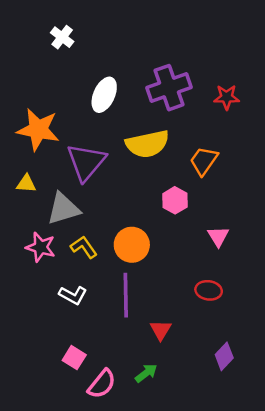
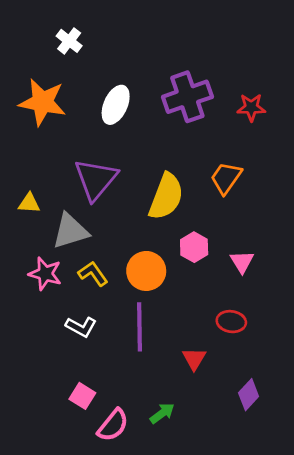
orange star: (38, 130) -> (42, 102), moved
yellow semicircle: (147, 144) -> (166, 197), moved, turned -57
pink hexagon: (175, 200) -> (194, 247), moved
red triangle: (161, 330) -> (194, 359), moved

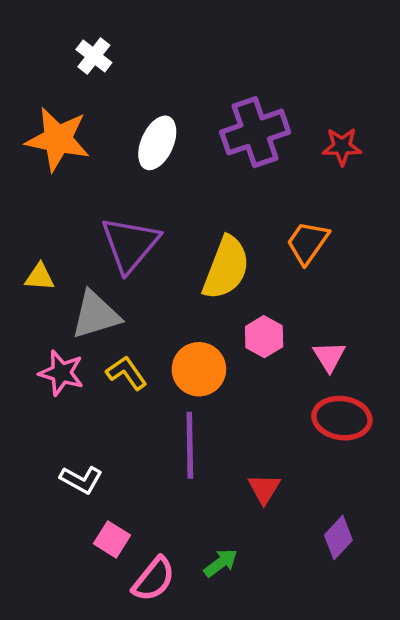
red ellipse: (231, 322) -> (342, 418), moved, size x1.4
white L-shape: (81, 327) -> (81, 480), moved

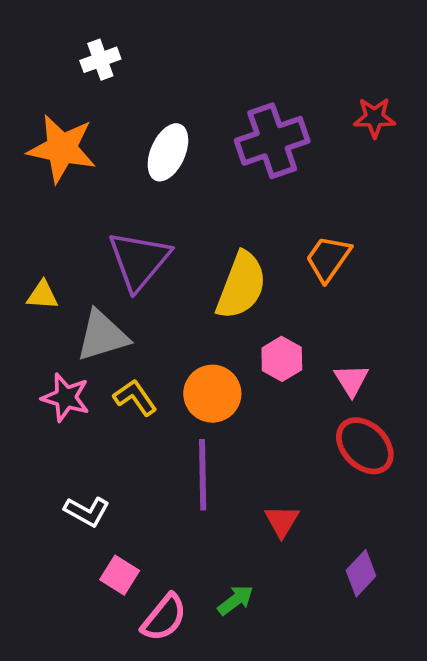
white cross: (94, 56) -> (100, 60), turned 32
red star: (342, 147) -> (374, 118), moved
red ellipse: (342, 418) -> (365, 446), turned 36

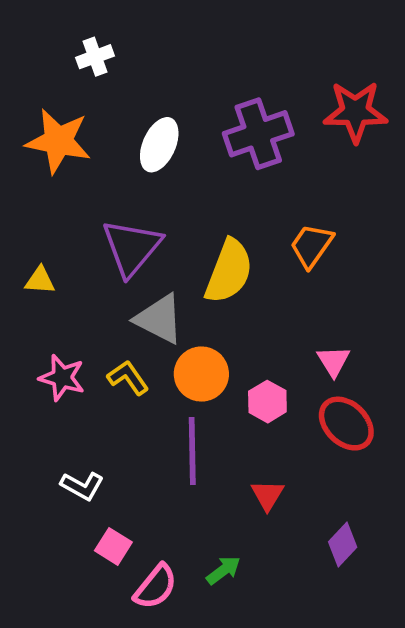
red star: (374, 118) -> (355, 112), size x1.6
gray triangle: (102, 336) -> (159, 319), moved, turned 44
pink hexagon: (282, 359) -> (267, 402), moved

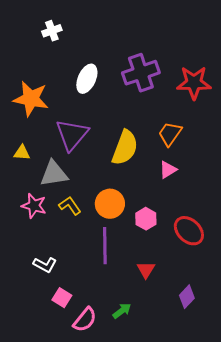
red star: (355, 112) -> (194, 83), moved
orange star: (58, 141) -> (31, 99), moved
gray triangle: (159, 319) -> (54, 174), moved, turned -36
pink triangle: (333, 361) -> (168, 170), moved, turned 30

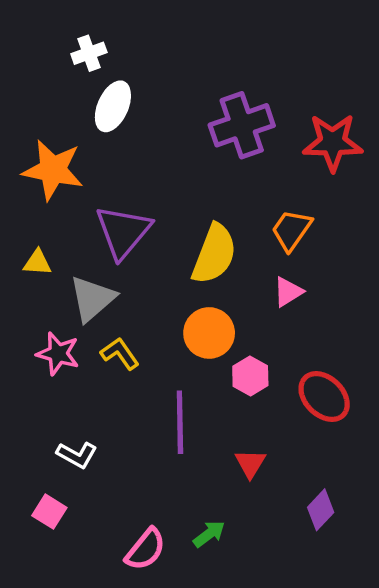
white ellipse: (87, 79) -> (113, 106), moved
gray triangle: (54, 174) -> (92, 299), turned -32
orange circle: (110, 204) -> (209, 333), moved
pink square: (62, 298) -> (49, 512), moved

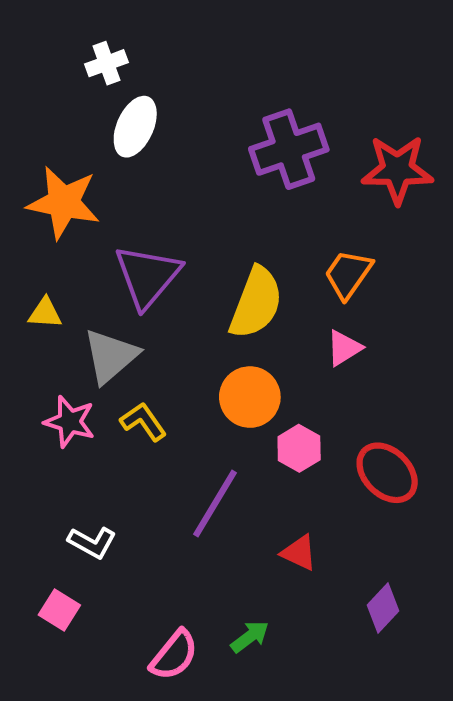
purple line: (180, 422) -> (215, 504), turned 32
red triangle: (250, 463) -> (299, 553), turned -36

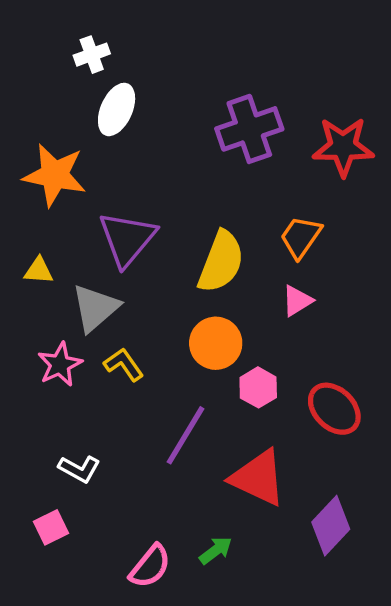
pink star: (70, 422) -> (60, 364), turned 30
red triangle: (299, 553) -> (258, 478), size x1.8
purple diamond: (383, 608) -> (331, 526), size x1.4
pink square: (59, 610) -> (51, 527), turned 32

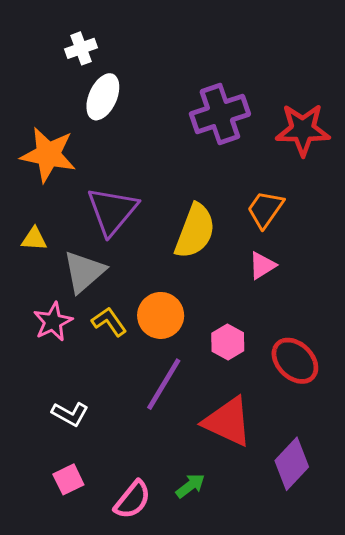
orange circle: (216, 343) -> (161, 315), moved
pink square: (51, 527) -> (68, 479), moved

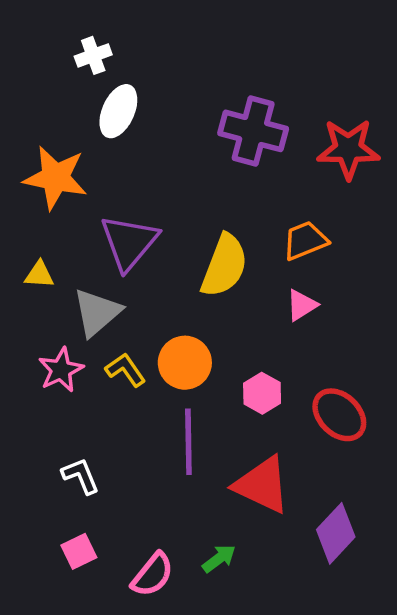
purple cross: (220, 114) -> (253, 131), turned 34
orange trapezoid: (265, 209) -> (305, 241), turned 33
purple line: (164, 384) -> (188, 442), turned -32
white L-shape: (70, 414) -> (81, 476), turned -141

